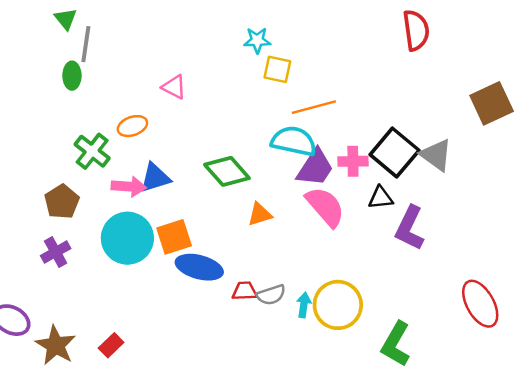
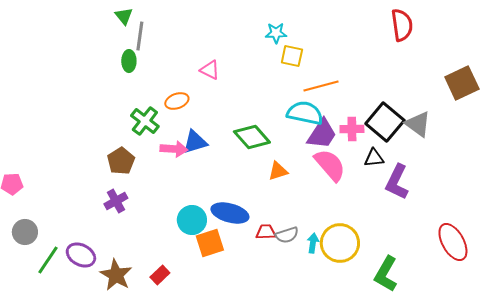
orange square: (174, 237) -> (210, 243), moved
cyan circle: (127, 238) -> (192, 220), moved, size x0.7

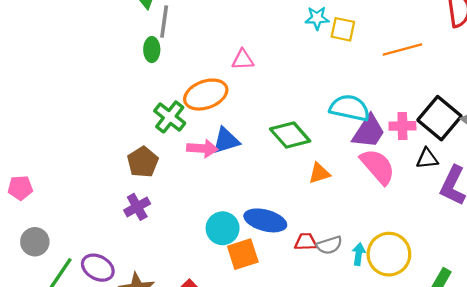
yellow square: (292, 56) -> (343, 29), moved
pink triangle: (210, 70) -> (243, 60), turned -30
orange line: (321, 86) -> (402, 50), moved
orange ellipse: (177, 101) -> (206, 95), size x1.6

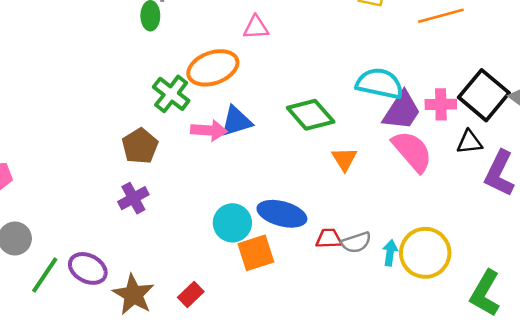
orange triangle: (319, 173) -> (344, 159), turned -45

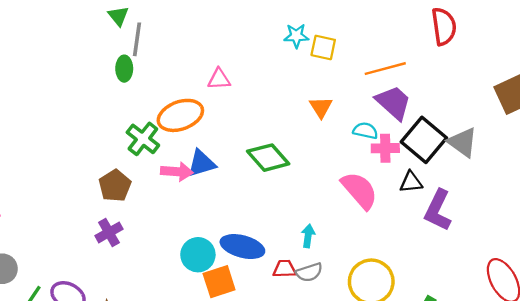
cyan semicircle: (380, 83) -> (365, 131), moved, size x0.6
purple trapezoid: (402, 111) -> (393, 103), moved, turned -81
orange triangle: (344, 159) -> (321, 107), moved
cyan arrow: (390, 253) -> (308, 236), moved

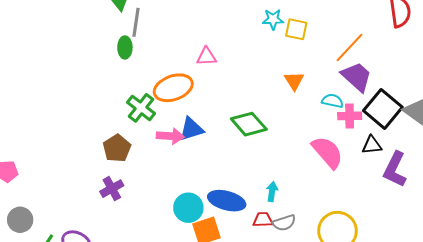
orange line: (385, 69) -> (350, 47), turned -32
cyan arrow: (308, 236) -> (272, 192), moved

